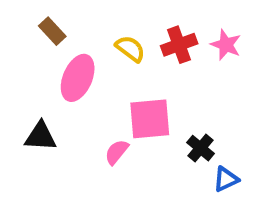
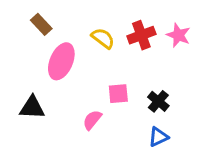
pink square: (150, 119) -> (118, 94), size x0.6
black cross: (200, 148) -> (158, 101), moved
blue triangle: (226, 179) -> (158, 137), moved

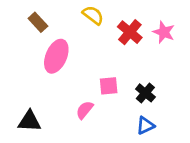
red cross: (141, 35) -> (130, 32), turned -30
yellow semicircle: (103, 38) -> (93, 15), moved
black triangle: (32, 108) -> (29, 121), moved

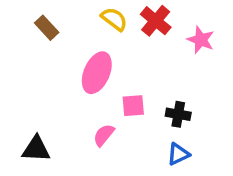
red cross: (130, 32) -> (156, 21), moved
pink ellipse: (56, 56) -> (97, 73), moved
black cross: (145, 93) -> (178, 114), turned -30

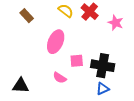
black cross: (178, 114) -> (103, 66), size x1.6
pink semicircle: (104, 135) -> (60, 78), turned -96

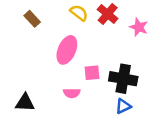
pink semicircle: (60, 78) -> (72, 93), turned -32

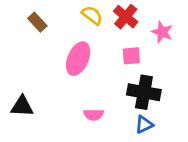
pink square: (92, 73) -> (131, 56), moved
pink semicircle: (72, 93) -> (93, 115), moved
black triangle: (25, 103) -> (22, 106), moved

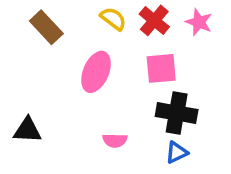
brown rectangle: (37, 22) -> (46, 27), size x1.4
pink star: (162, 32) -> (199, 22), moved
pink square: (131, 56) -> (161, 68), size x1.4

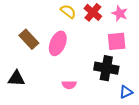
brown rectangle: (46, 27) -> (29, 39), moved
pink square: (161, 68) -> (117, 41), moved
blue triangle: (177, 152) -> (126, 92), moved

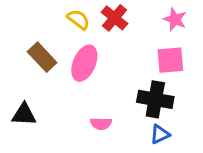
yellow semicircle: (68, 11) -> (78, 19), moved
red cross: (93, 12) -> (115, 18), moved
blue triangle: (126, 92) -> (160, 134), moved

